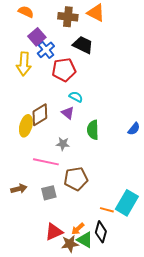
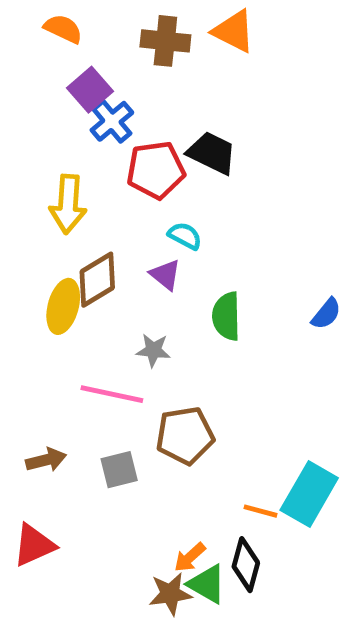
black trapezoid: (83, 45) -> (212, 153), moved
yellow arrow: (24, 64) -> (68, 204), moved
red triangle: (54, 232) -> (34, 545), moved

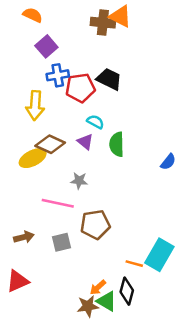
brown cross: (165, 41) -> (103, 23), moved
blue cross: (112, 121) -> (58, 75), moved, turned 30
brown diamond: (97, 280) -> (50, 144), turned 56
yellow ellipse: (63, 306) -> (33, 158), turned 48
green semicircle: (226, 316) -> (117, 144), moved

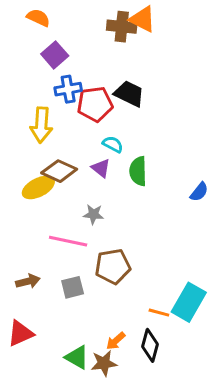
green triangle: (107, 301) -> (77, 357), moved

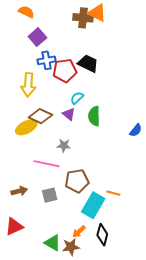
cyan semicircle: (113, 144) -> (77, 98), turned -72
cyan rectangle: (189, 302) -> (93, 205), moved
orange line: (159, 313) -> (113, 193), moved

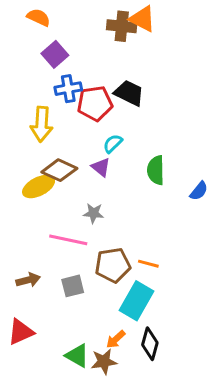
green semicircle: (94, 116) -> (156, 170), moved
orange line: (113, 193) -> (148, 264), moved

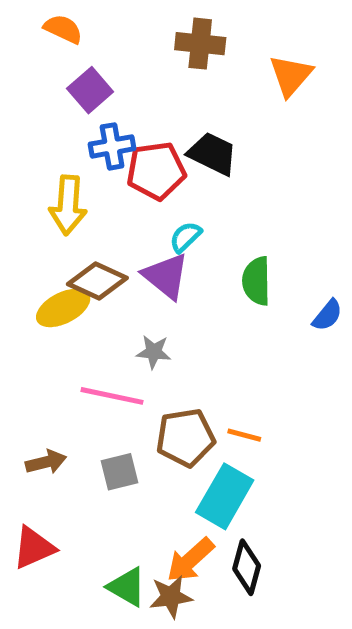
orange triangle: (142, 19) -> (291, 75), moved, turned 44
purple triangle: (101, 167) -> (166, 276), size x1.5
orange arrow: (116, 339) -> (190, 560), size x1.5

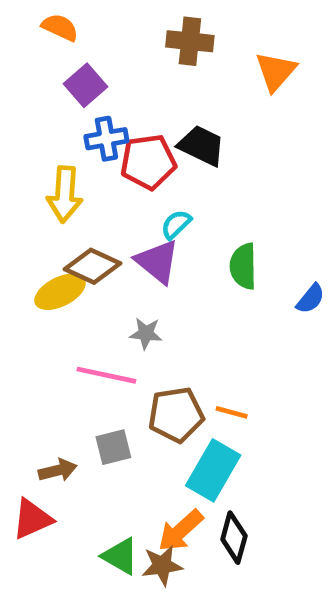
brown arrow: (46, 462) -> (58, 470), moved

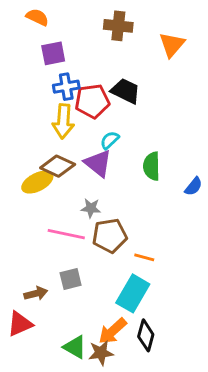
purple square: (86, 85) -> (53, 53), turned 30
yellow arrow: (65, 194) -> (63, 121), moved
brown pentagon: (176, 415) -> (110, 236), moved

